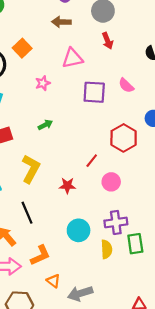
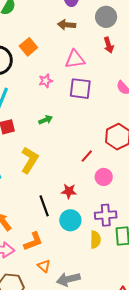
purple square: (94, 92) -> (80, 89), moved
red star: (67, 186) -> (69, 191), moved
black line: (27, 213) -> (44, 206), moved

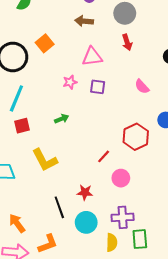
pink star: (46, 81) -> (70, 82), moved
purple square: (80, 89) -> (98, 87), size x0.7
yellow L-shape: (29, 160) -> (45, 160), turned 120

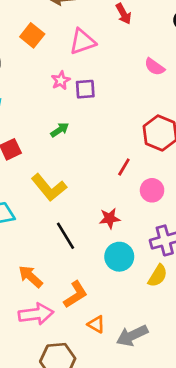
orange square: (45, 43) -> (32, 35), moved
purple square: (98, 87) -> (85, 89), moved
black line: (59, 207) -> (66, 236), moved
yellow semicircle: (112, 242) -> (158, 276), turned 42

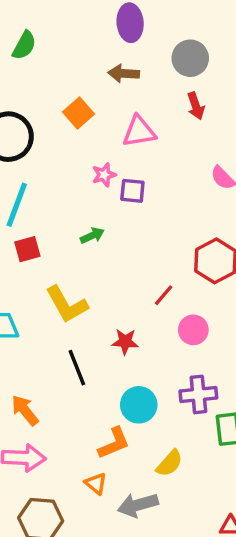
red star: (110, 218) -> (125, 342), moved
yellow semicircle: (158, 276) -> (169, 463), moved
orange L-shape: (76, 295) -> (114, 443), moved

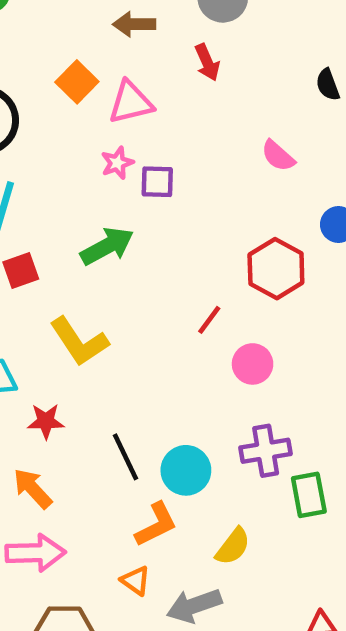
red arrow: (196, 106) -> (207, 62), moved
pink triangle: (139, 132) -> (131, 102), moved
green arrow: (92, 236) -> (107, 246), size x1.6
red star: (125, 342) -> (46, 421), moved
black line: (77, 368) -> (126, 457), moved

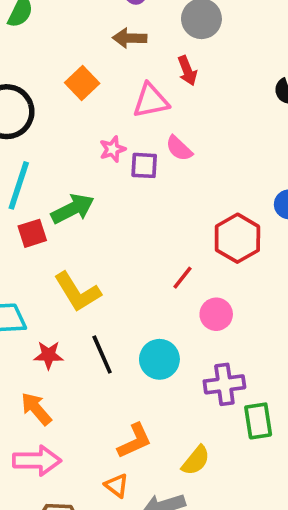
pink triangle: (131, 102) -> (151, 101), moved
pink semicircle: (278, 156) -> (179, 148), moved
green arrow: (107, 246) -> (73, 209), moved
black line: (126, 457) -> (102, 354), moved
cyan circle: (186, 470) -> (159, 359), moved

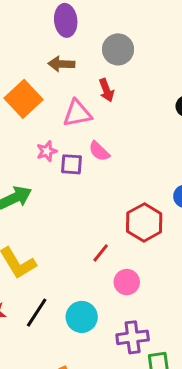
orange square: (82, 83) -> (24, 99), size x1.4
black line: (102, 354) -> (37, 313), turned 56

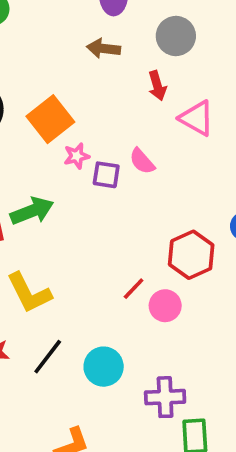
orange square: (24, 99) -> (50, 119), moved
pink triangle: (77, 113) -> (197, 118), moved, turned 36
pink circle: (127, 282) -> (165, 306), moved

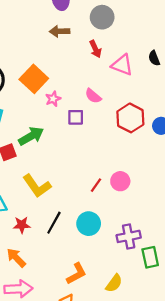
purple square: (106, 175) -> (76, 117), moved
red hexagon: (191, 255) -> (130, 118), moved
red line: (134, 289) -> (96, 185), moved

